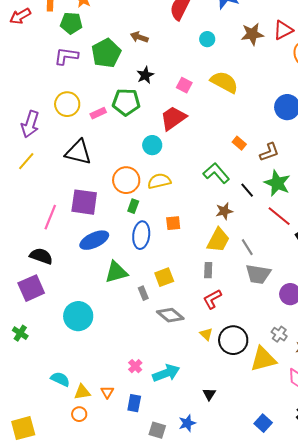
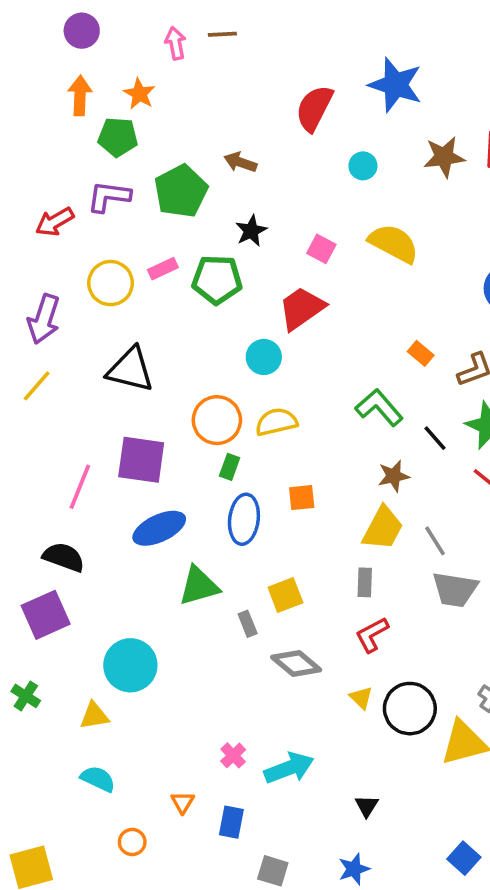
red arrow: (20, 16) -> (55, 222), moved
pink rectangle: (98, 113) -> (163, 269), moved
yellow triangle: (82, 392) -> (94, 716), moved
blue star: (187, 423) -> (354, 869), moved

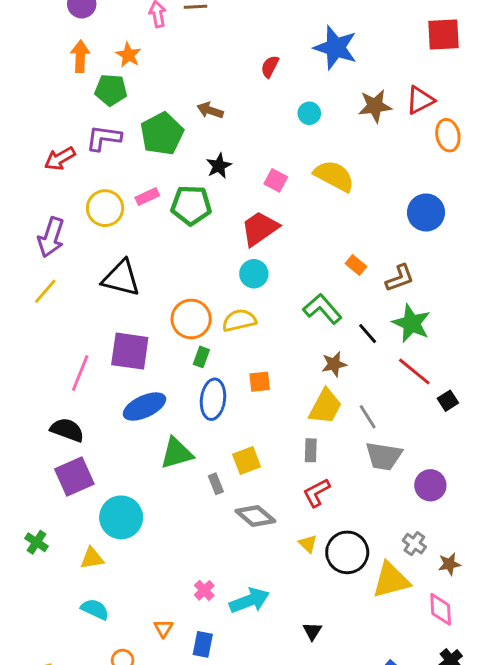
red semicircle: (314, 108) -> (270, 67), size x0.6
cyan circle: (264, 357) -> (254, 274), moved
purple square: (46, 615) -> (74, 477), moved

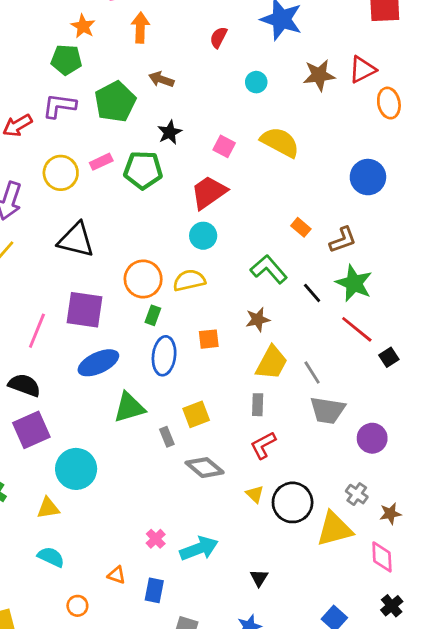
orange arrow: (80, 56) -> (140, 28), moved
brown star: (334, 364) -> (258, 319), moved
orange triangle: (163, 628) -> (117, 575), turned -42

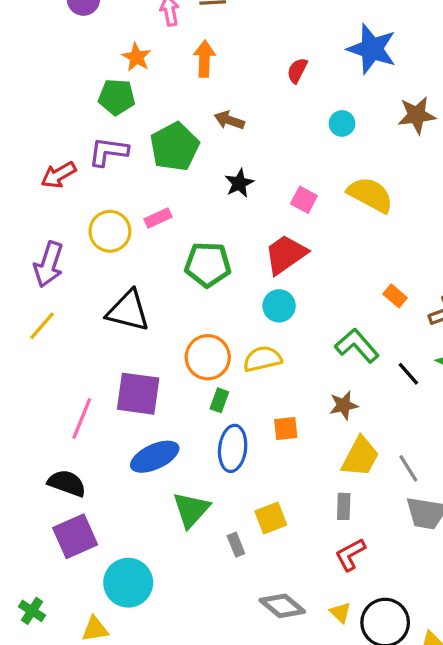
green pentagon: (143, 170) -> (208, 264), moved
green triangle: (129, 407) -> (191, 510), turned -32
gray diamond: (205, 468) -> (282, 606), moved

